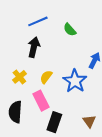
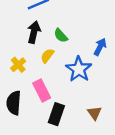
green semicircle: (70, 30) -> (61, 36), moved
yellow semicircle: (46, 77) -> (47, 56), moved

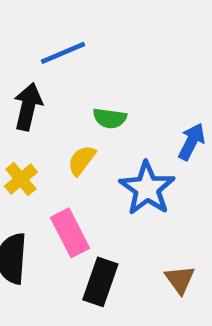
black arrow: (34, 32) -> (28, 107), moved
green semicircle: (61, 36) -> (110, 118), turned -40

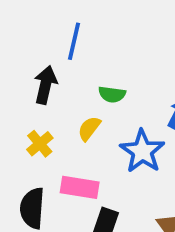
blue line: (63, 53) -> (74, 41), turned -54
pink rectangle: (70, 233) -> (80, 187), turned -54

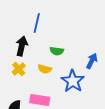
yellow semicircle: (89, 129) -> (45, 69), turned -112
yellow cross: (40, 144) -> (19, 69), moved

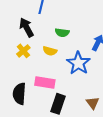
black arrow: (22, 46) -> (26, 28), turned -42

